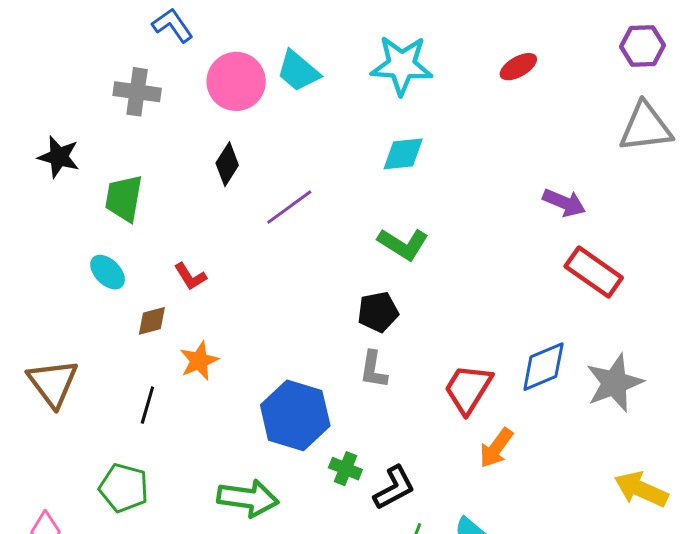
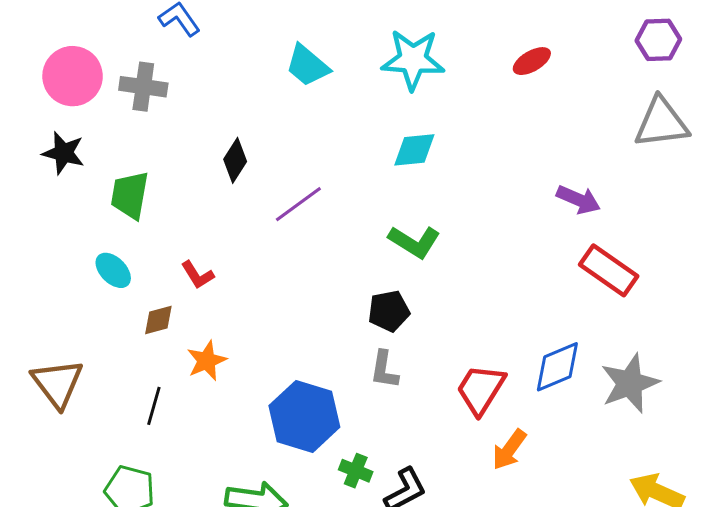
pink circle: (236, 81) -> (73, 76), moved

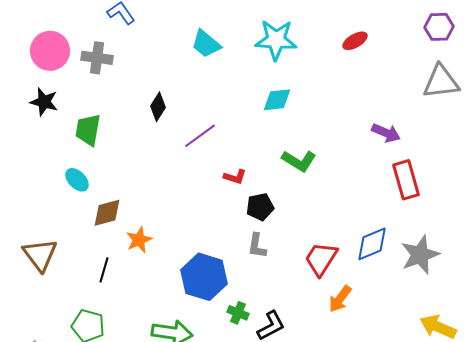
green L-shape: (414, 242) -> (299, 161), moved
red rectangle: (609, 270) -> (406, 180), turned 39
red L-shape: (198, 275) -> (235, 177), moved, turned -40
brown diamond: (158, 320) -> (107, 213), size x1.4

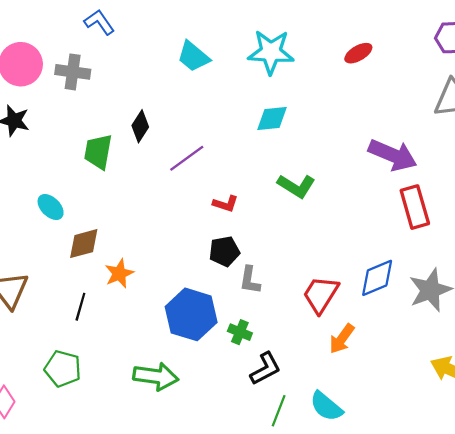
green trapezoid: (88, 130) -> (98, 152), moved
purple arrow: (386, 133) -> (393, 155), size x1.5
black pentagon: (260, 207) -> (224, 251), moved
green cross: (238, 313) -> (240, 332), moved

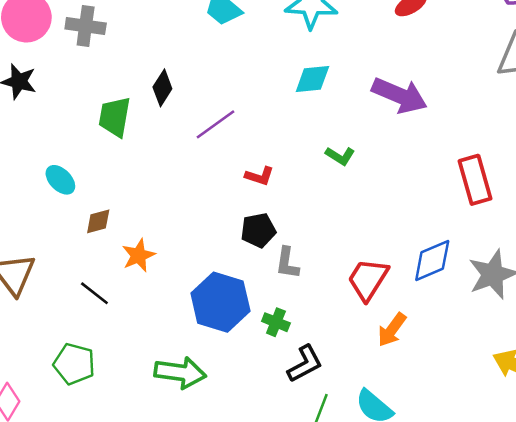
purple arrow: (393, 155) -> (399, 95), moved
green L-shape: (296, 186) -> (340, 156), size x0.7
brown diamond: (84, 244) -> (98, 221), size x0.7
black line: (80, 307) -> (94, 293), turned -68

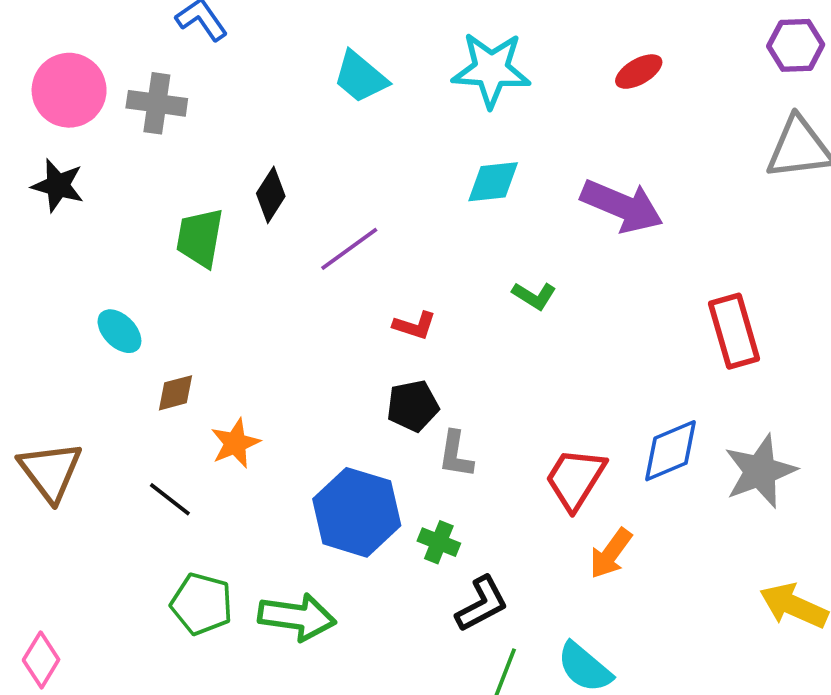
green pentagon: (74, 364) -> (202, 604), moved

